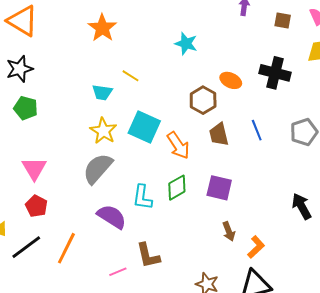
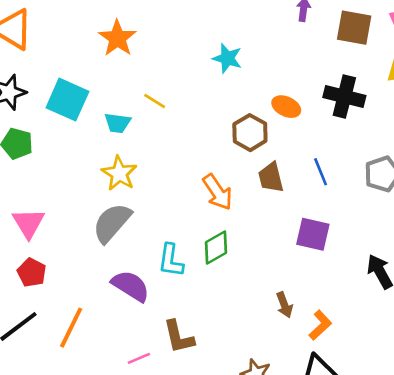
brown square: (283, 20) -> (354, 28), size x1.6
cyan square: (144, 127) -> (67, 100), moved
purple square: (219, 188) -> (313, 234), moved

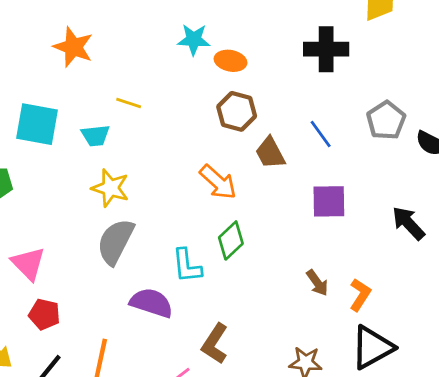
orange ellipse: (286, 107) -> (230, 61), moved
brown L-shape: (179, 337) -> (215, 344), turned 60

